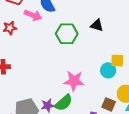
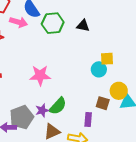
green hexagon: (67, 34) -> (53, 23), moved
pink star: (74, 81) -> (40, 75), moved

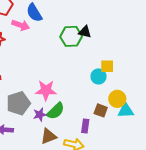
green hexagon: (53, 23) -> (71, 36), moved
pink star: (40, 75) -> (46, 90), moved
gray pentagon: (22, 117) -> (18, 103), moved

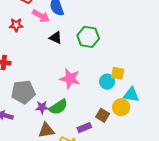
black triangle: (85, 32) -> (56, 38), moved
pink star: (46, 90) -> (70, 79), moved
cyan triangle: (126, 111) -> (131, 95), moved
purple rectangle: (85, 126) -> (84, 128), turned 48

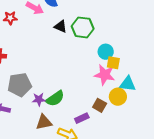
black triangle: (56, 38) -> (61, 27), moved
pink star: (70, 79) -> (105, 75), moved
cyan circle: (107, 82) -> (106, 52), moved

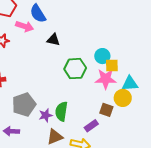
green hexagon: (83, 27) -> (75, 69), moved
green semicircle: (55, 98) -> (61, 111), turned 144

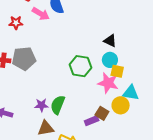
black triangle: (53, 40) -> (110, 41), moved
gray pentagon: (24, 104) -> (24, 59), moved
purple rectangle: (91, 126) -> (92, 121), moved

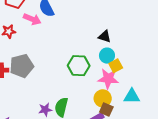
yellow square: (117, 71) -> (116, 66), turned -32
cyan triangle: (131, 93) -> (132, 96), moved
yellow circle: (121, 105) -> (103, 98), moved

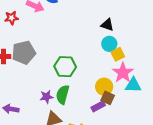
green hexagon: (79, 66) -> (65, 67), moved
pink star: (108, 79) -> (123, 73), moved, turned 30

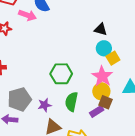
gray pentagon: (24, 53) -> (19, 99), moved
pink star: (123, 73) -> (102, 76), moved
green semicircle: (63, 95) -> (72, 102), moved

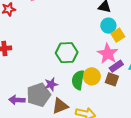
yellow circle: (101, 91) -> (92, 76), moved
gray pentagon: (19, 99) -> (39, 95), moved
purple rectangle: (97, 111) -> (116, 66), moved

